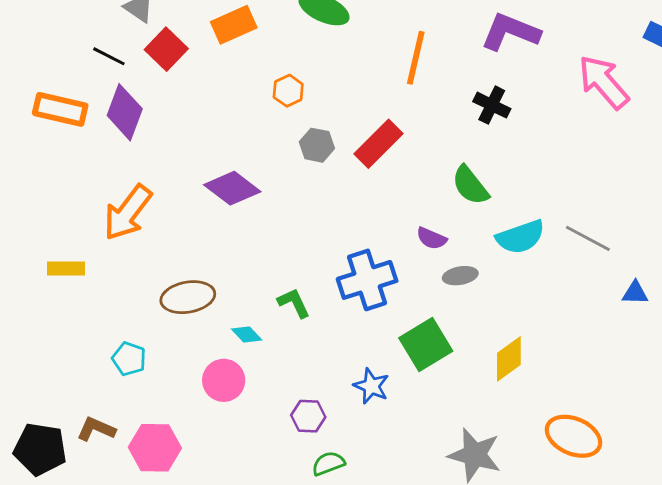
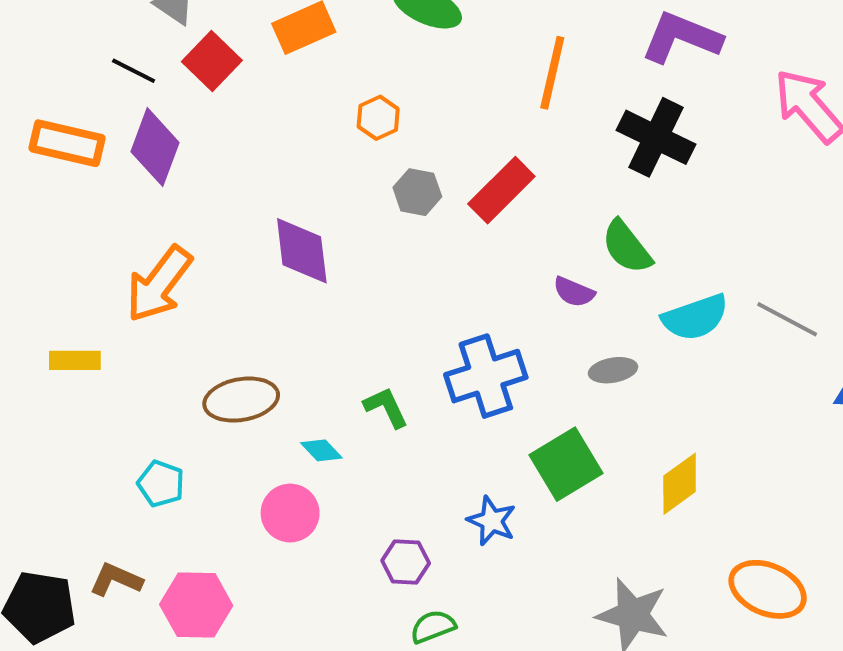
black cross: (492, 105) -> (656, 137), size x1.5
purple diamond: (232, 188) -> (302, 251), turned 46
purple semicircle: (432, 238) -> (574, 292), moved

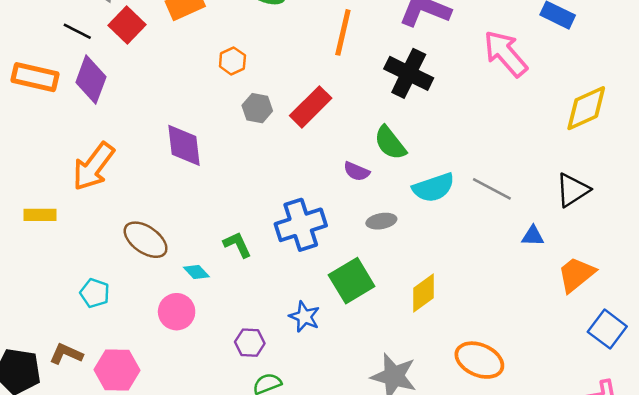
brown ellipse: (241, 400) -> (146, 240), turned 45

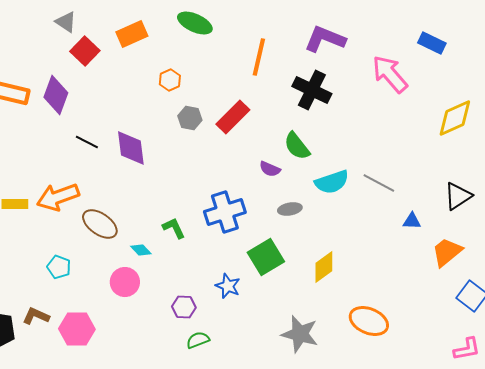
black line: (77, 31) -> (87, 142), moved
orange arrow: (93, 166) -> (58, 197), moved, turned 33
black triangle: (573, 190) -> (458, 196), moved

